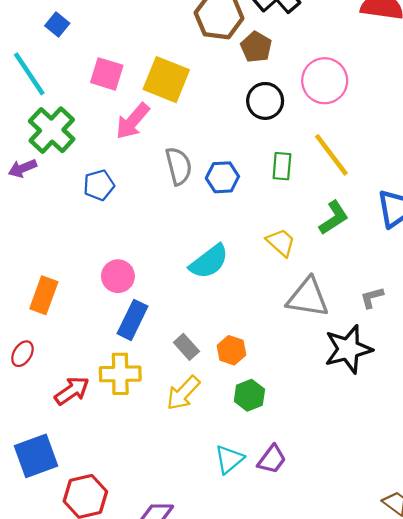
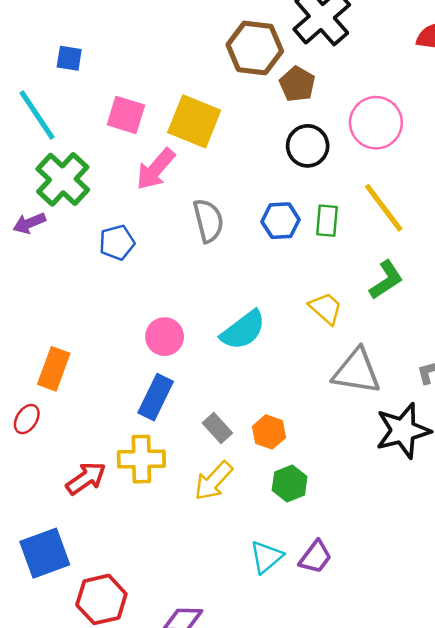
blue square: (57, 25) -> (69, 58), turned -30
blue hexagon: (222, 177) -> (281, 221), moved
pink circle: (118, 276) -> (165, 337), moved
red ellipse: (22, 354) -> (27, 419), moved

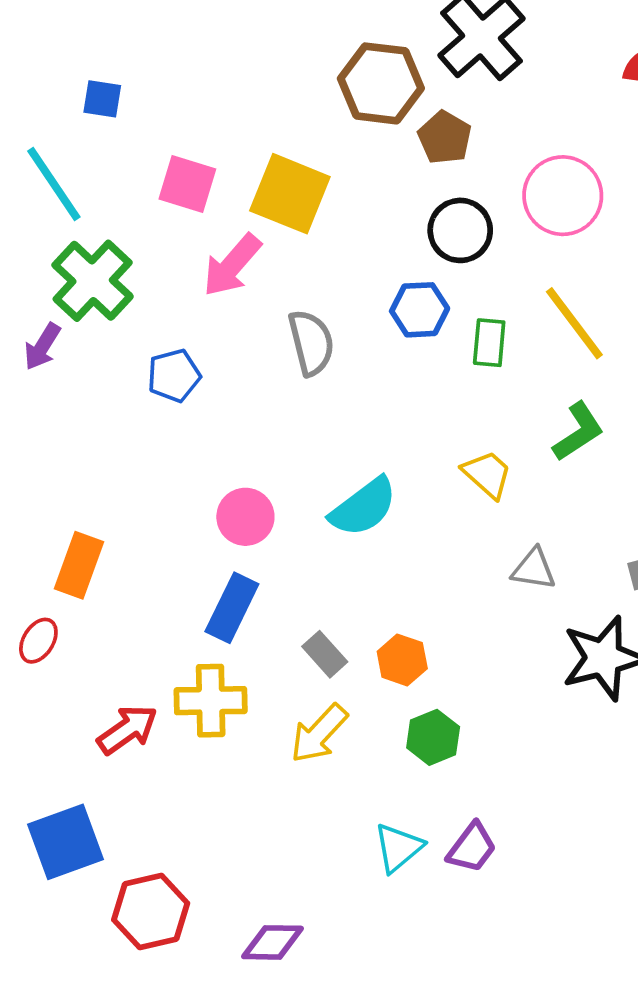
blue hexagon: (281, 221) -> (420, 310), moved
purple arrow: (29, 223) -> (42, 347), turned -36
gray triangle: (357, 371) -> (534, 569), size x0.6

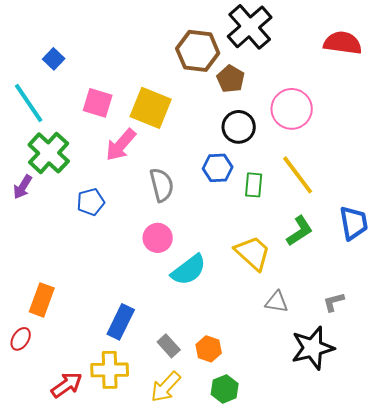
blue square: (102, 99) -> (54, 59), turned 35
yellow trapezoid: (487, 474) -> (253, 253), size x1.4
pink circle: (245, 517) -> (158, 238), moved

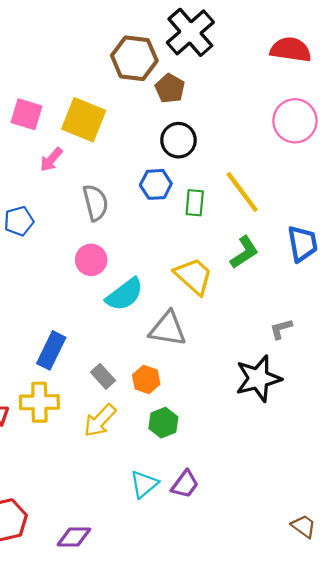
pink circle: (292, 109) -> (295, 121), moved
pink arrow: (121, 145) -> (51, 160), size x0.7
gray triangle: (277, 302) -> (168, 329), moved, size x1.5

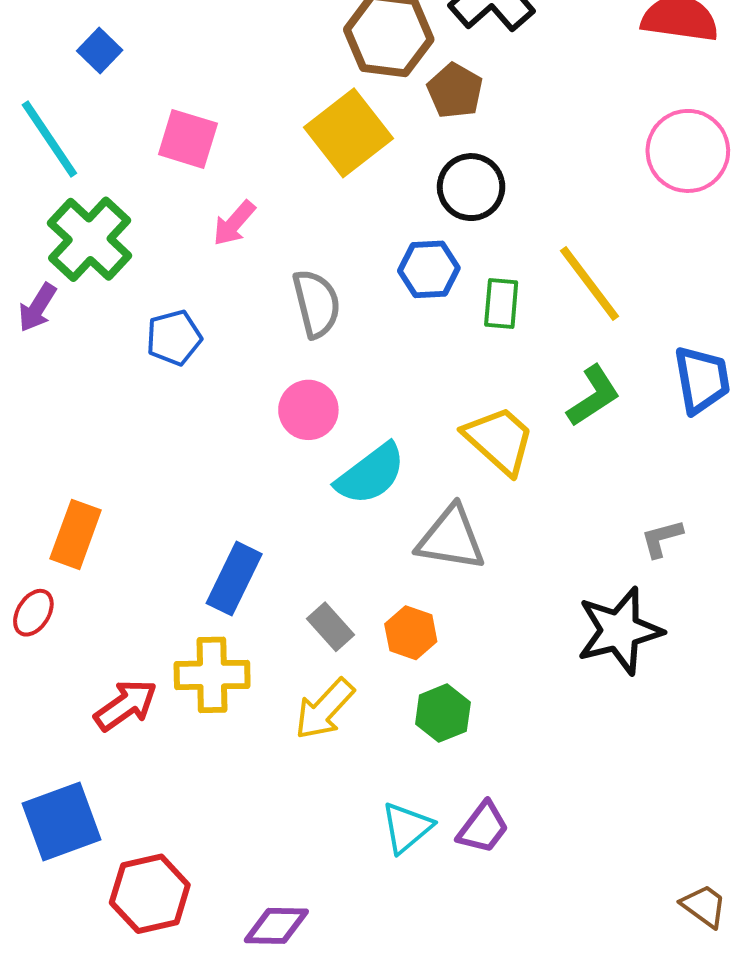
yellow square: (84, 120) -> (349, 133), moved, turned 30

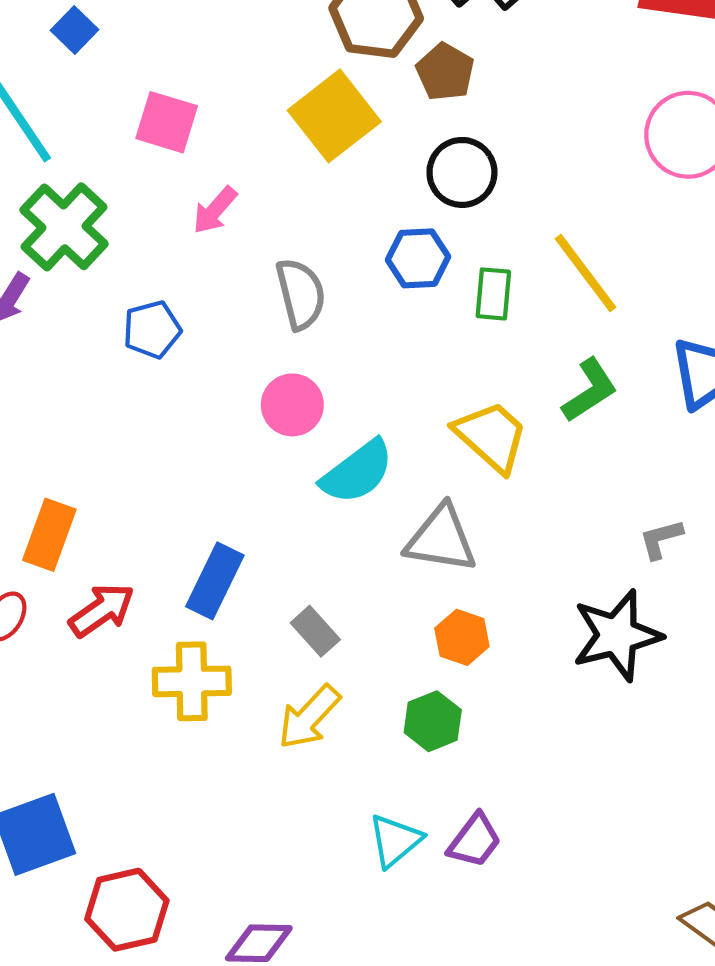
orange hexagon: (411, 633) -> (462, 637), moved
red arrow: (126, 705) -> (102, 610), moved

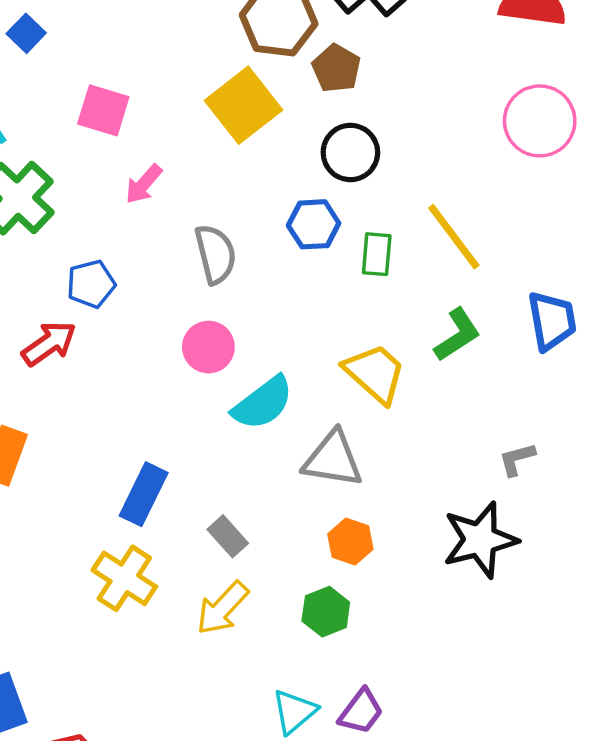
red arrow: (102, 610) -> (49, 344), moved
yellow cross: (192, 681) -> (124, 578), turned 34

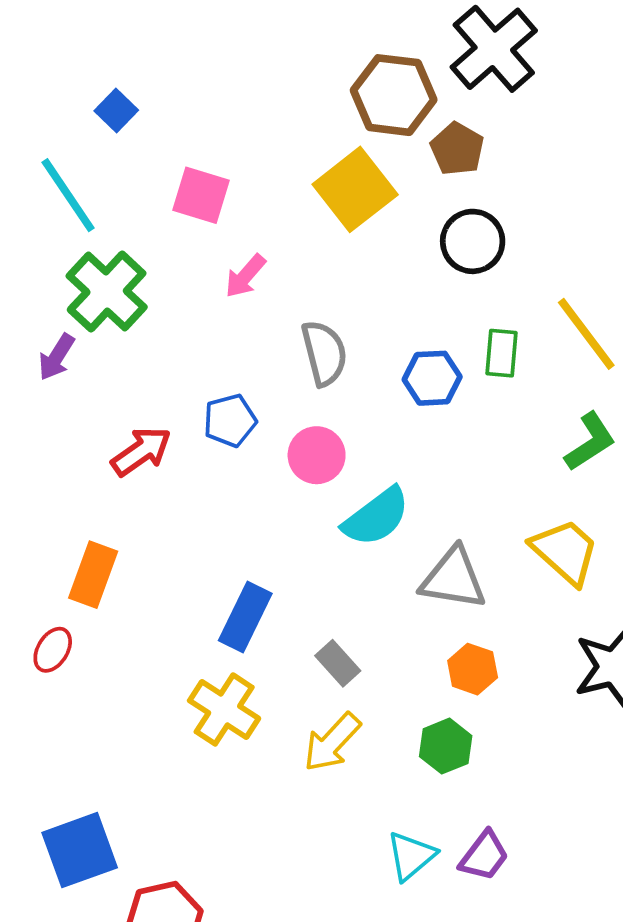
blue hexagon: (314, 224) -> (432, 378), moved
blue pentagon: (91, 284) -> (230, 421), moved
yellow trapezoid: (375, 373) -> (565, 552), moved

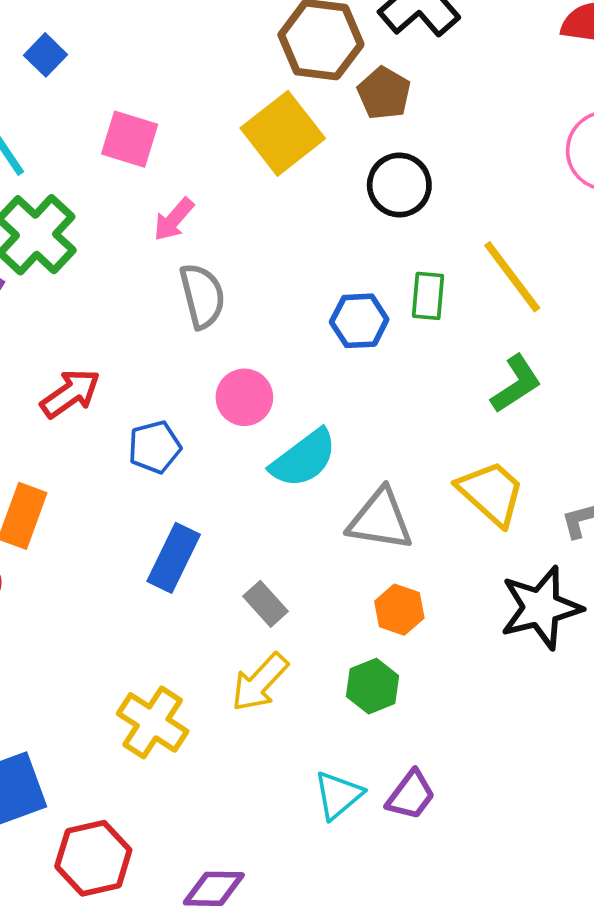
gray semicircle: (324, 353) -> (202, 296), moved
blue pentagon: (230, 421) -> (155, 447), moved
yellow cross: (224, 709) -> (153, 722), moved

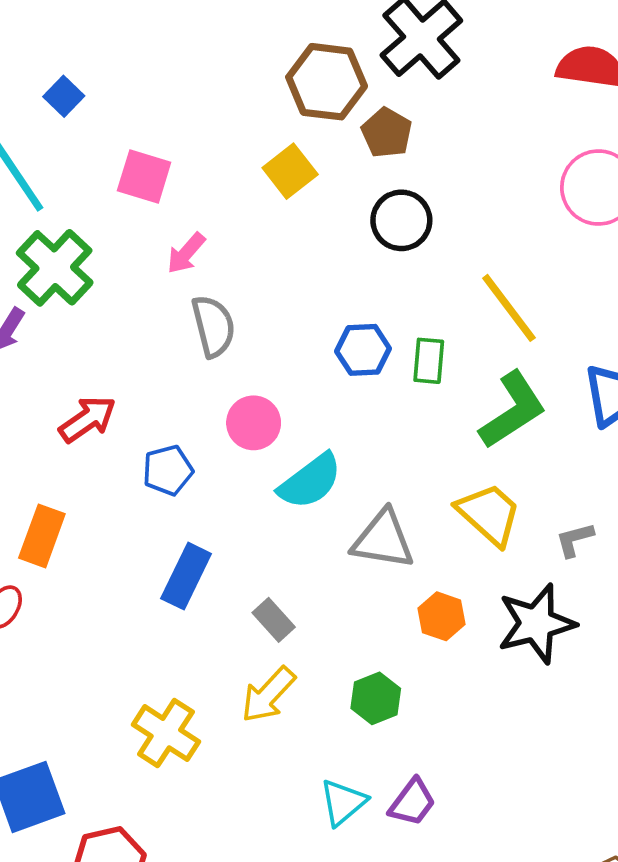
yellow square: (283, 133) -> (290, 171), size x0.7
green rectangle: (428, 296) -> (429, 361), moved
green L-shape: (516, 384) -> (513, 410), size x1.4
orange hexagon: (399, 610) -> (441, 616), moved

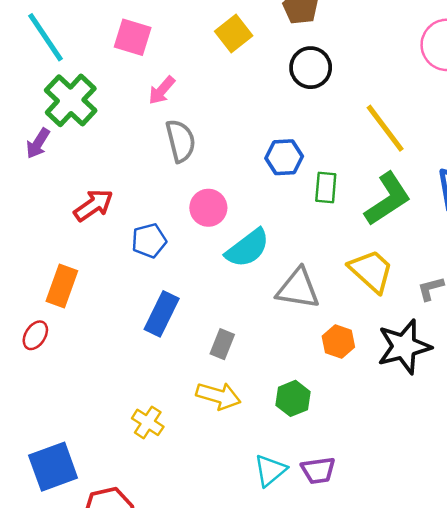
green rectangle: (429, 361) -> (326, 188), moved
gray rectangle: (274, 620) -> (222, 344), turned 64
yellow arrow: (268, 695) -> (218, 396), turned -117
yellow cross: (166, 733) -> (148, 422), size x0.7
purple trapezoid: (412, 802) -> (318, 470), turned 45

